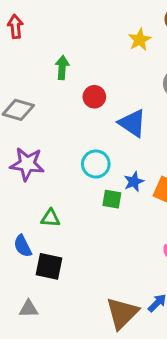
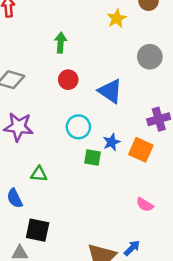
green arrow: (62, 68) -> (61, 43), moved
red circle: (94, 97) -> (68, 80), moved
black square: (49, 266) -> (38, 230), moved

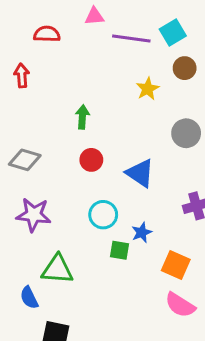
orange square: (141, 150) -> (176, 265), moved
green triangle: (39, 174) -> (57, 269), size x1.6
pink semicircle: (145, 205) -> (180, 305), size x1.5

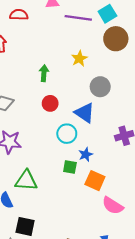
brown circle: (185, 68) -> (116, 39), size x1.5
yellow star: (148, 89) -> (79, 59), moved
gray circle: (186, 133) -> (100, 87), moved
cyan circle: (103, 215) -> (67, 134), moved
orange square: (176, 265) -> (95, 181), moved

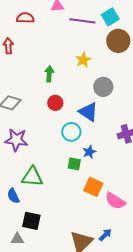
orange square: (95, 181) -> (93, 187), moved

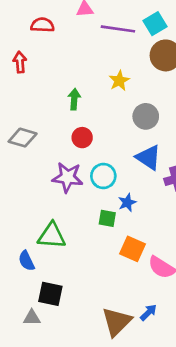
blue triangle: (88, 112) -> (148, 157), moved
purple star: (16, 140) -> (68, 177), moved

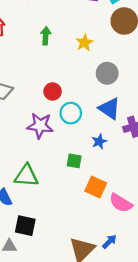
green arrow: (74, 99) -> (46, 36), moved
cyan circle: (103, 176) -> (71, 113), moved
blue star: (127, 203) -> (99, 142), moved

